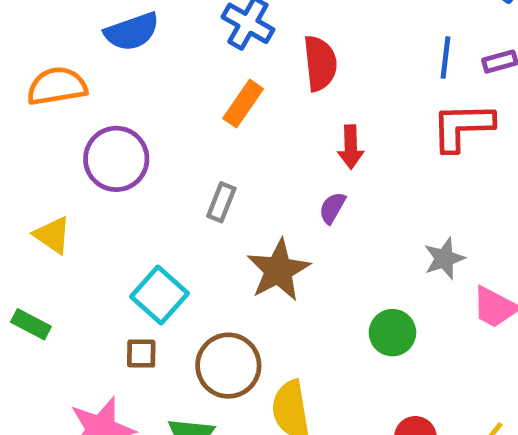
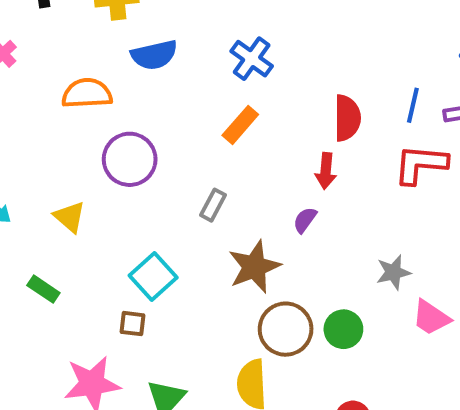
red semicircle: (320, 63) -> (347, 118), moved
brown circle: (228, 366) -> (286, 329), moved

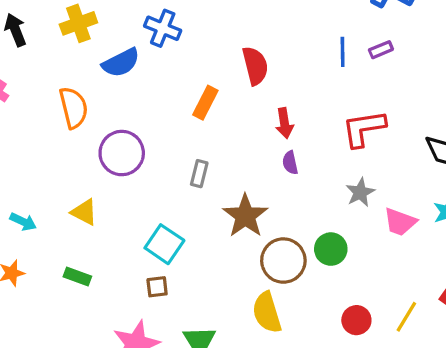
blue cross: (252, 59) -> (163, 28), moved
orange semicircle: (87, 93) -> (74, 108), turned 93
red semicircle: (347, 118) -> (255, 66), moved
red L-shape: (421, 164) -> (364, 128), moved
purple semicircle: (305, 220) -> (290, 163), moved, turned -35

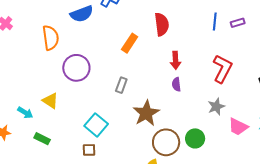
red L-shape: (364, 128) -> (222, 69), turned 120
cyan arrow: (23, 222) -> (25, 113), moved

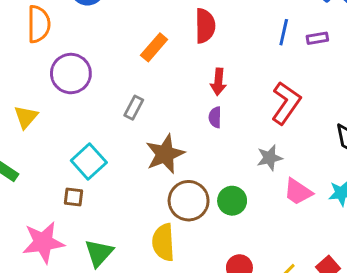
yellow triangle: (50, 101) -> (26, 117), turned 30

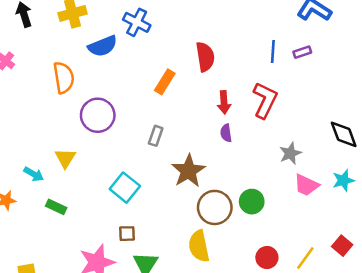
red L-shape: (286, 103) -> (265, 100), moved
gray star: (270, 158) -> (290, 153), moved
brown square: (74, 197) -> (127, 234), moved

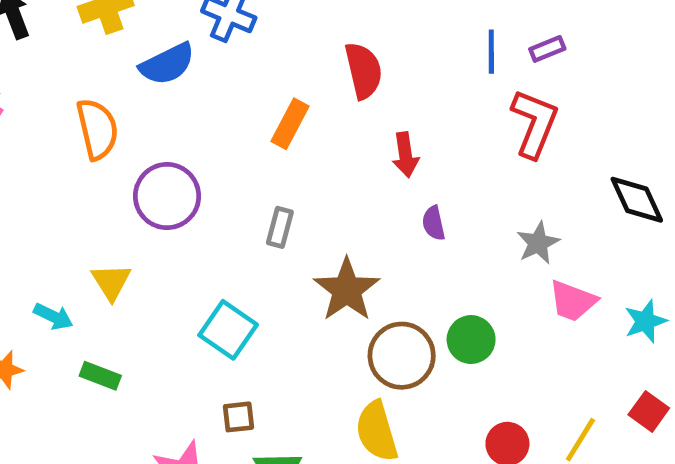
red L-shape: (265, 100) -> (535, 123), moved
purple semicircle: (226, 133) -> (434, 223), moved
cyan star: (343, 180) -> (645, 321), moved

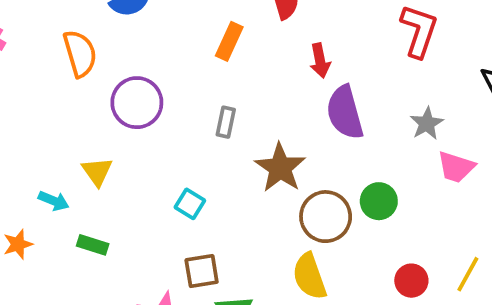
purple semicircle: (434, 223) -> (345, 112), size x2.0
cyan square: (228, 330) -> (190, 204), size x0.7
brown square: (238, 417) -> (202, 271), size x1.4

